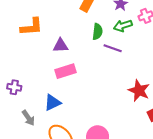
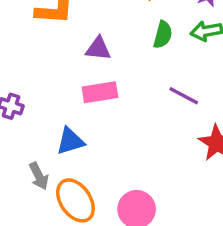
purple line: (113, 48) -> (184, 96), moved
gray arrow: (28, 118) -> (39, 176), moved

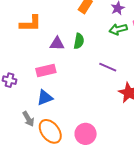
green semicircle: (163, 35) -> (79, 41), moved
pink rectangle: (100, 92) -> (46, 71), moved

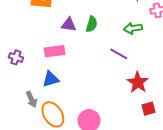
green arrow: (118, 29) -> (133, 28), moved

